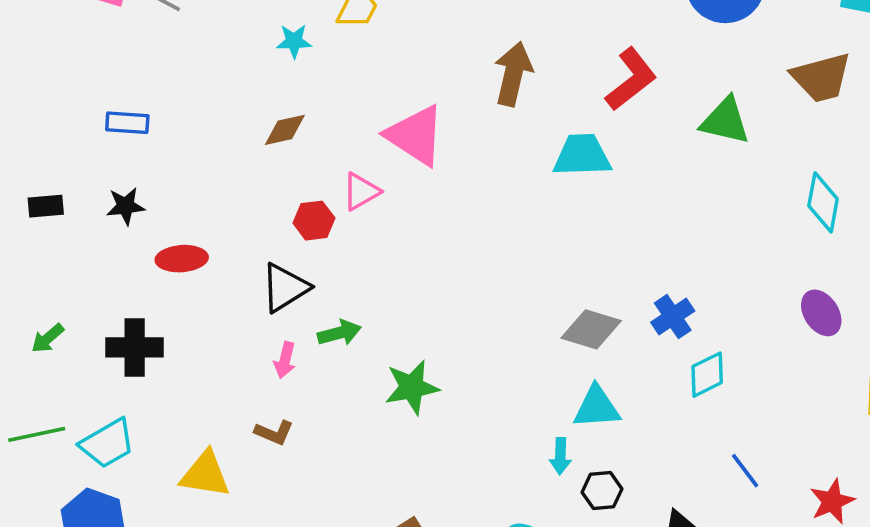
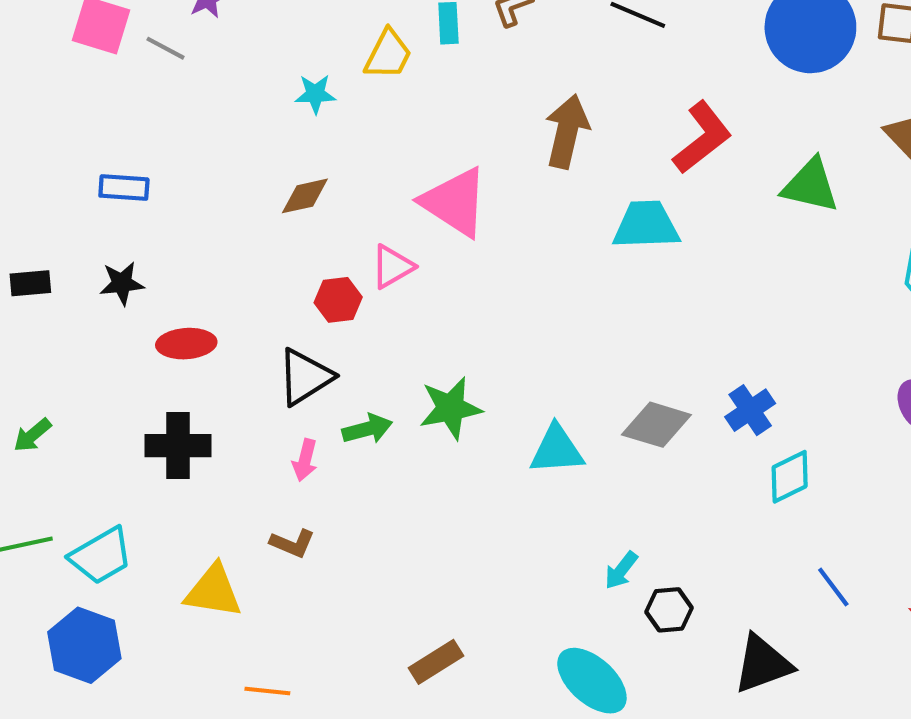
black cross: (135, 347) -> (178, 446), moved
green star: (412, 387) -> (451, 408), moved
cyan triangle: (597, 407) -> (557, 450), moved
cyan arrow: (560, 456) -> (621, 570), turned 36

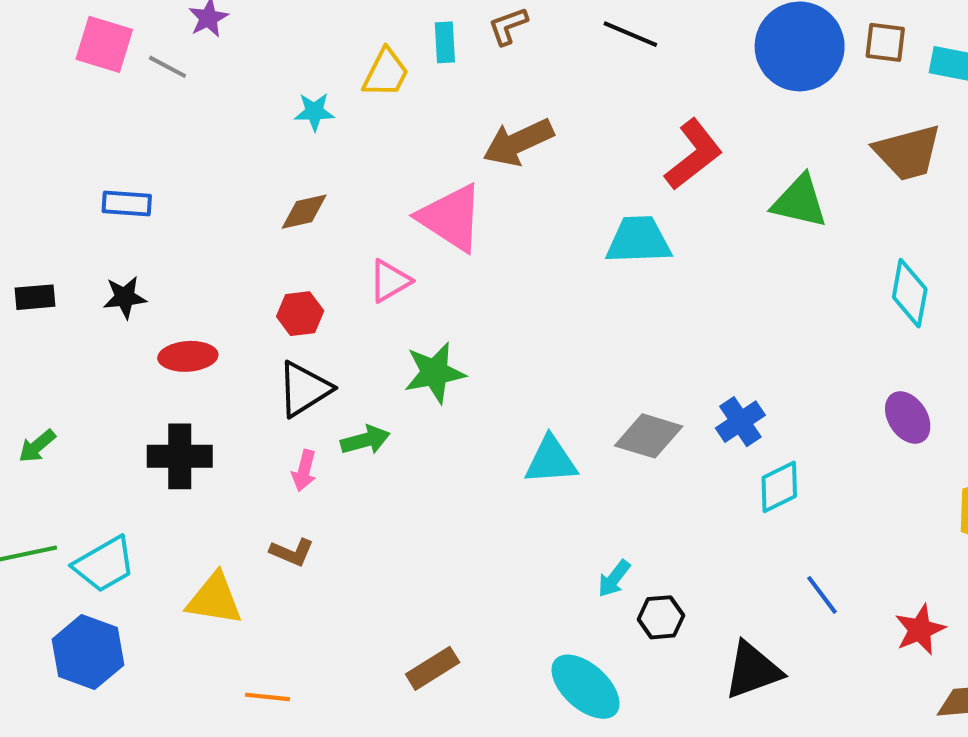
brown arrow: (567, 131) -> (518, 142), moved, turned -128
red hexagon: (338, 300) -> (300, 314), moved
green star: (451, 408) -> (435, 373), moved

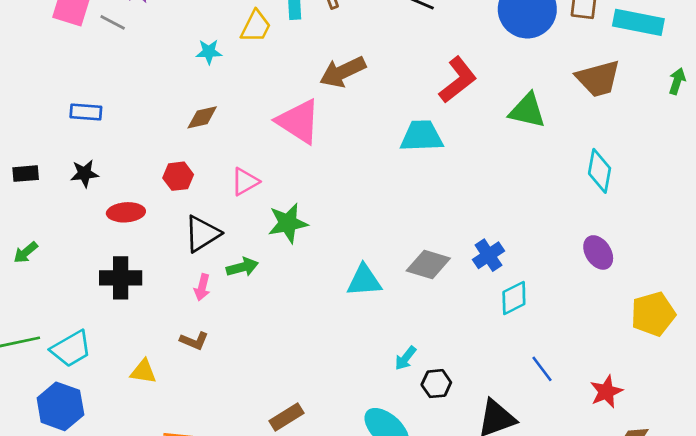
pink triangle: (390, 281) -> (245, 182), moved
red hexagon: (300, 314) -> (178, 176), moved
green arrow: (37, 446) -> (26, 252), moved
yellow triangle: (214, 599) -> (143, 372), size x0.7

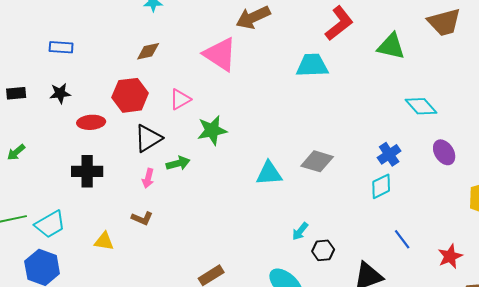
cyan diamond: (600, 171) -> (421, 106), moved, turned -52
red hexagon: (178, 176) -> (130, 95), size x1.6
blue cross: (488, 255) -> (389, 154), moved

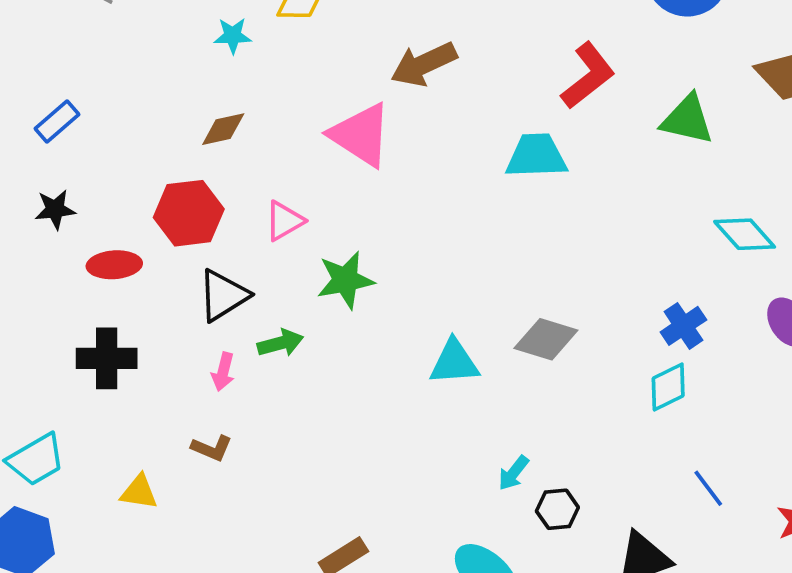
blue rectangle: (61, 47) -> (57, 122), turned -45

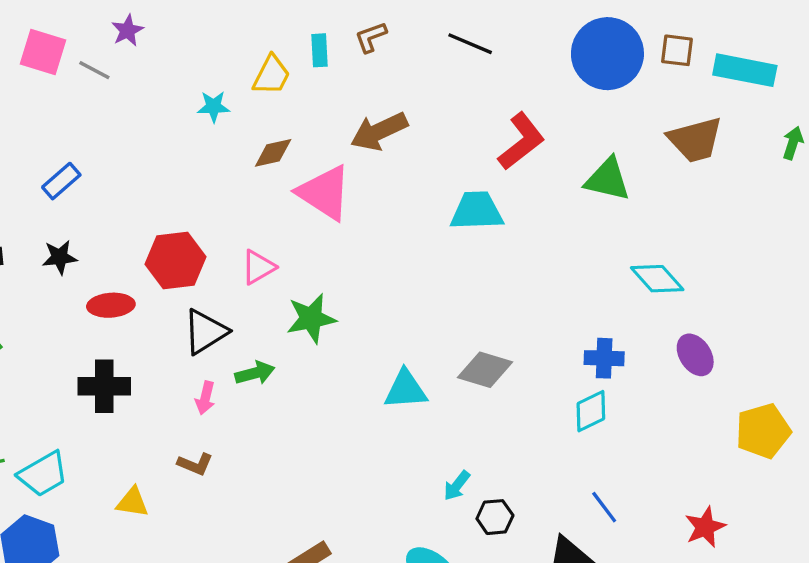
brown diamond: (223, 129) -> (273, 153), moved
blue cross: (683, 326) -> (604, 358), turned 36
blue line: (708, 488) -> (604, 507), moved

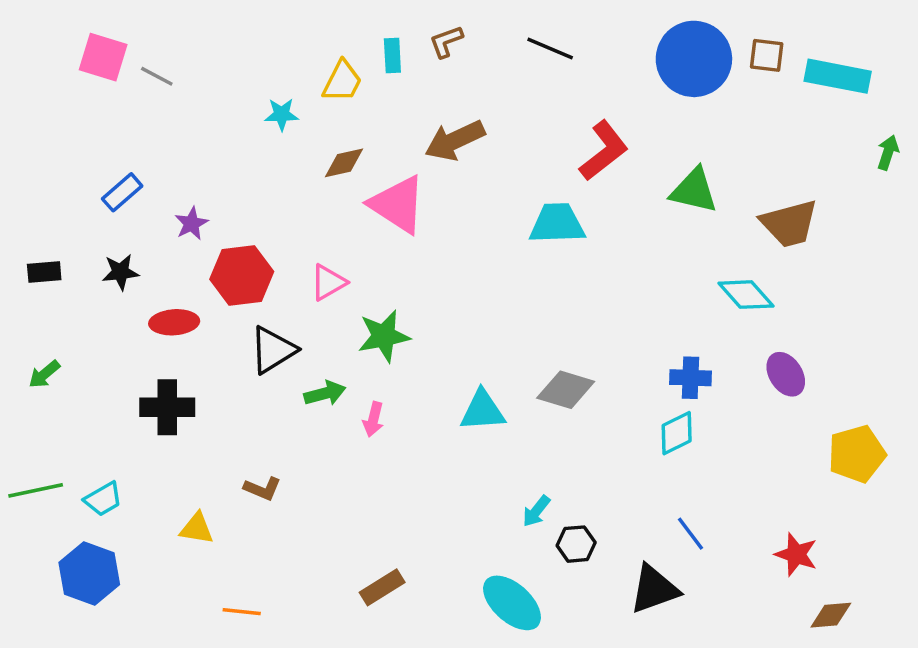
purple star: (127, 30) -> (191, 224), moved
brown trapezoid: (695, 140) -> (789, 224), moved
pink arrow: (205, 398) -> (373, 419), moved
cyan trapezoid: (43, 474) -> (103, 499), size x0.7
red star: (705, 527) -> (796, 554), turned -30

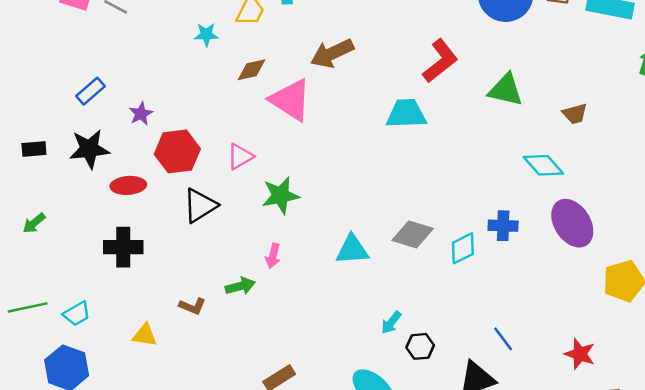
brown trapezoid: (789, 224) -> (575, 114), size x0.6
black star: (120, 272) -> (89, 149), size x1.5
purple ellipse: (786, 374) -> (572, 223), size x1.5
green arrow: (325, 393) -> (240, 286), moved
cyan diamond: (677, 433) -> (463, 248), moved

